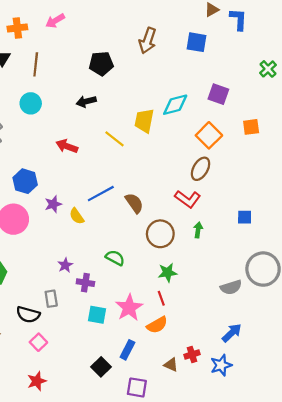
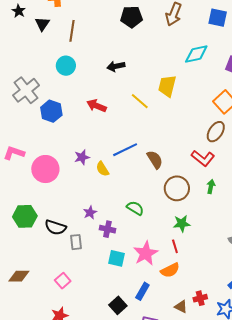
black pentagon: (101, 63) -> (132, 17), moved
cyan diamond: (175, 105) -> (196, 54), moved
blue hexagon: (25, 181) -> (51, 111), moved
black semicircle: (28, 315) -> (55, 227), moved

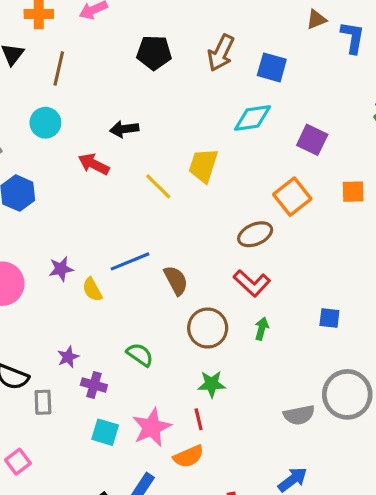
blue square: (218, 18) -> (272, 67), moved
red arrow: (97, 106) -> (94, 164), moved
brown ellipse: (216, 132) -> (255, 234), moved, turned 30

